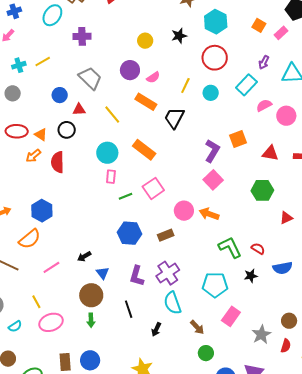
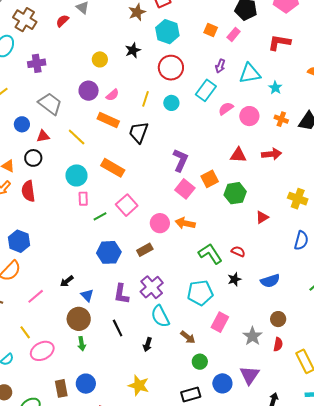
orange square: (238, 139) -> (210, 179), moved
blue semicircle: (283, 268) -> (270, 281), moved

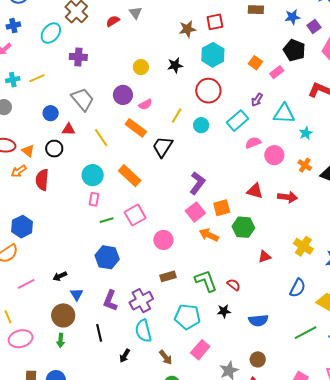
orange arrow: (185, 223) -> (209, 235), moved
brown rectangle: (145, 250) -> (168, 276), moved

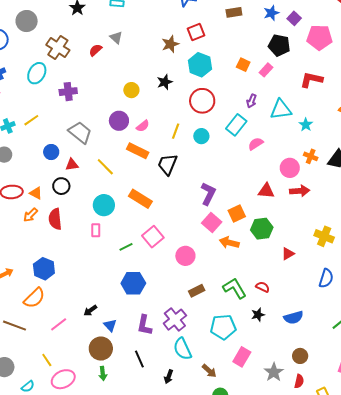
pink circle: (274, 155) -> (290, 168), moved
pink rectangle: (94, 199) -> (96, 230), moved

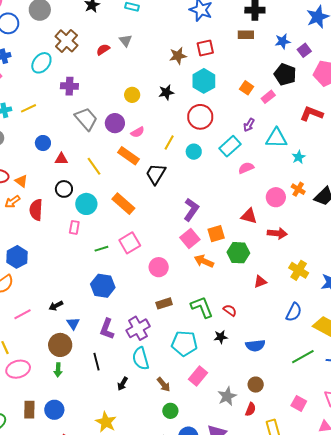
gray trapezoid: (80, 132) -> (86, 119), moved
black circle: (61, 186) -> (64, 189), moved
red arrow: (300, 191) -> (277, 233), moved

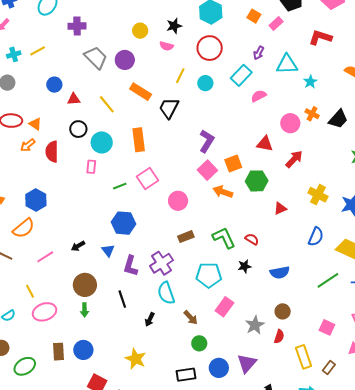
pink semicircle: (138, 132) -> (167, 46), moved, turned 48
orange rectangle: (123, 204) -> (139, 140), turned 45
red arrow: (277, 233) -> (294, 159), turned -48
blue triangle: (73, 323) -> (108, 250), moved

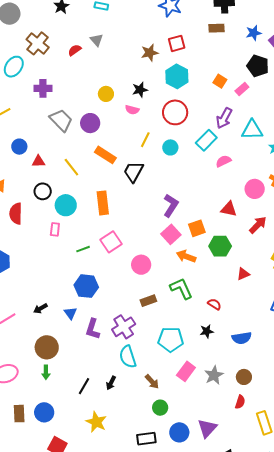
purple arrow: (259, 53) -> (224, 118), size x1.5
green L-shape: (224, 238) -> (181, 288), moved
black line: (122, 299) -> (84, 386), moved, turned 48
gray star: (255, 325) -> (214, 375), moved

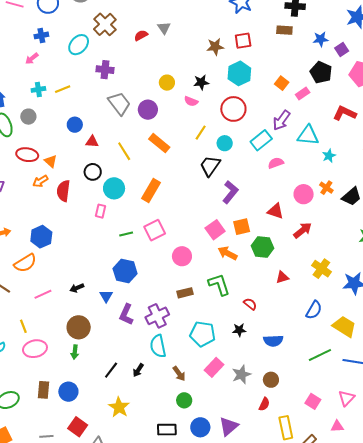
black trapezoid: (134, 172) -> (210, 166), moved
orange rectangle: (103, 203) -> (151, 190), turned 30
purple L-shape: (171, 205) -> (230, 192), moved

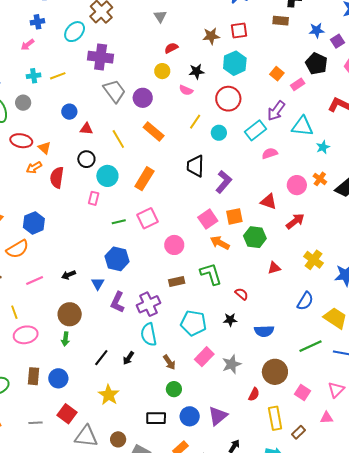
red semicircle: (141, 35) -> (171, 48), moved
purple cross: (105, 70) -> (101, 57), size x1.4
black trapezoid: (210, 166) -> (195, 166), moved, turned -35
brown circle: (271, 380) -> (275, 372), moved, size x1.6

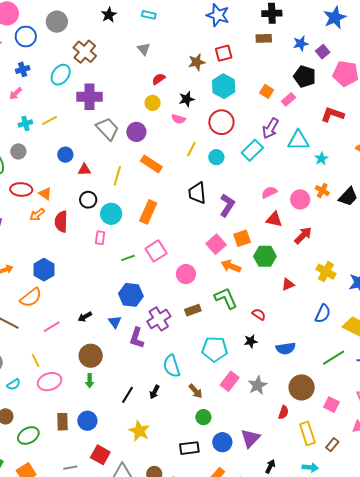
yellow line: (118, 139) -> (117, 176), turned 54
pink semicircle: (270, 153) -> (269, 192), moved
purple cross: (149, 304) -> (159, 319), moved

